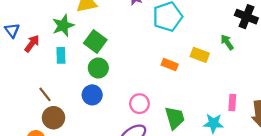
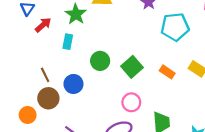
green star: (63, 26) -> (76, 14), turned -30
green square: (95, 41) -> (132, 67), moved
blue circle: (92, 95) -> (73, 84), moved

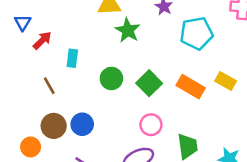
green star: (76, 14) -> (128, 30), moved
orange rectangle: (167, 72) -> (191, 87), size x1.5
brown line: (45, 75) -> (49, 86), moved
blue circle: (73, 84) -> (82, 124), moved

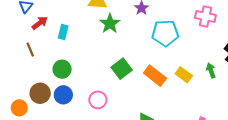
cyan rectangle: (72, 58) -> (63, 32), moved
green circle: (111, 78) -> (62, 69), moved
brown line: (49, 86) -> (30, 50), moved
pink circle: (151, 125) -> (98, 100), moved

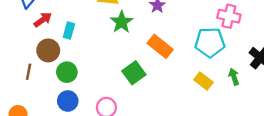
cyan pentagon: (165, 33) -> (210, 42), moved
brown line: (30, 50) -> (29, 72), moved, turned 32
orange rectangle: (155, 76) -> (160, 46), moved
brown circle: (40, 93) -> (48, 50), moved

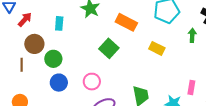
cyan rectangle: (69, 30) -> (59, 23), moved
green arrow: (234, 77) -> (192, 35), turned 32
yellow rectangle: (203, 81) -> (157, 48), moved

